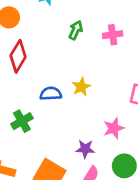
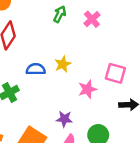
pink cross: (113, 35) -> (92, 19), turned -35
pink star: (114, 128) -> (87, 89), moved

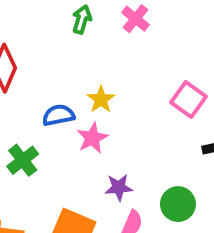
pink square: (115, 73) -> (189, 100), turned 30
pink star: (87, 89) -> (92, 138), moved

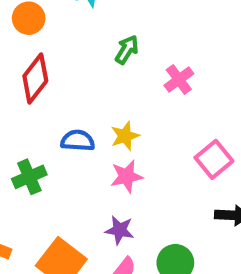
pink cross: (136, 19) -> (179, 80), moved
pink star: (92, 138) -> (127, 176), moved

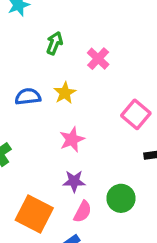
yellow star: (125, 136) -> (65, 93), moved
blue semicircle: (78, 141) -> (28, 97), moved

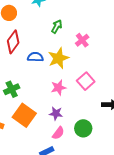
yellow star: (65, 93) -> (58, 58), size x1.5
pink square: (136, 114) -> (86, 81), moved
orange square: (34, 214) -> (24, 115), moved

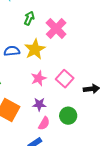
pink cross: (82, 40) -> (56, 29), size x1.5
pink square: (86, 81) -> (65, 79), moved

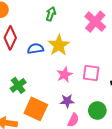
pink cross: (56, 29) -> (95, 22), moved
pink square: (65, 79) -> (91, 73), turned -30

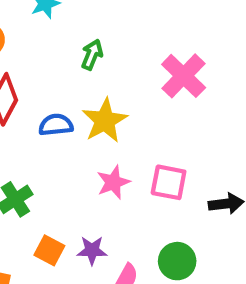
purple star: (67, 101) -> (92, 250), moved
orange square: (36, 109) -> (49, 250), size x0.6

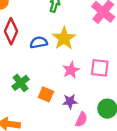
orange square: (49, 250) -> (46, 94), moved
purple star: (92, 250) -> (70, 101), moved

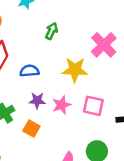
yellow star: (64, 38) -> (75, 70), moved, turned 30
purple star: (70, 101) -> (37, 100), moved

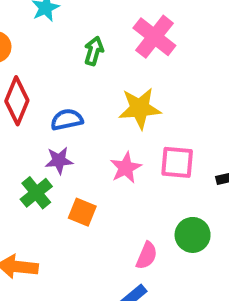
pink cross: (104, 45) -> (154, 37), moved
purple star: (37, 100) -> (59, 160), moved

